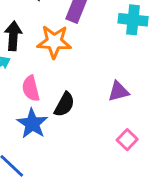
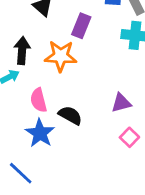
black semicircle: (64, 105) -> (70, 115), turned -90
pink square: (127, 140) -> (129, 137), moved

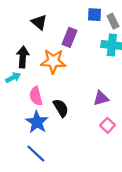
black semicircle: (70, 115) -> (61, 108), turned 30
blue line: (21, 173) -> (36, 154), moved

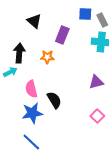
orange star: (53, 61) -> (47, 57), size x0.6
purple triangle: (101, 98) -> (96, 82), moved
blue star: (37, 122) -> (32, 113), turned 30

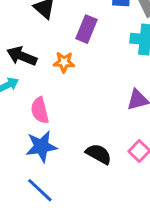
black arrow: (19, 53) -> (22, 56), turned -72
black semicircle: (54, 100) -> (99, 154), moved, turned -30

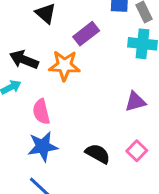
purple rectangle: (87, 29) -> (86, 34), turned 30
orange star: (64, 62) -> (64, 65), size x1.5

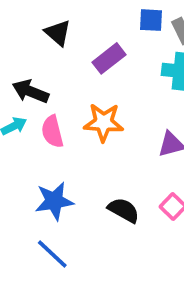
orange star: (64, 65) -> (104, 122), moved
pink semicircle: (41, 112) -> (52, 132), moved

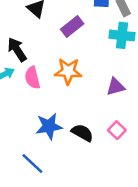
black arrow: (30, 91) -> (17, 50), turned 35
blue star: (54, 201) -> (49, 126), moved

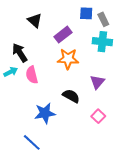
orange star: (68, 71) -> (68, 59), moved
purple triangle: (116, 87) -> (97, 82), turned -35
black semicircle: (82, 133) -> (71, 96), moved

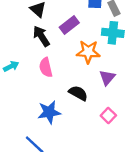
black arrow: (20, 53) -> (41, 36), moved
orange star: (68, 59) -> (88, 52), moved
pink semicircle: (32, 75) -> (46, 67), moved

